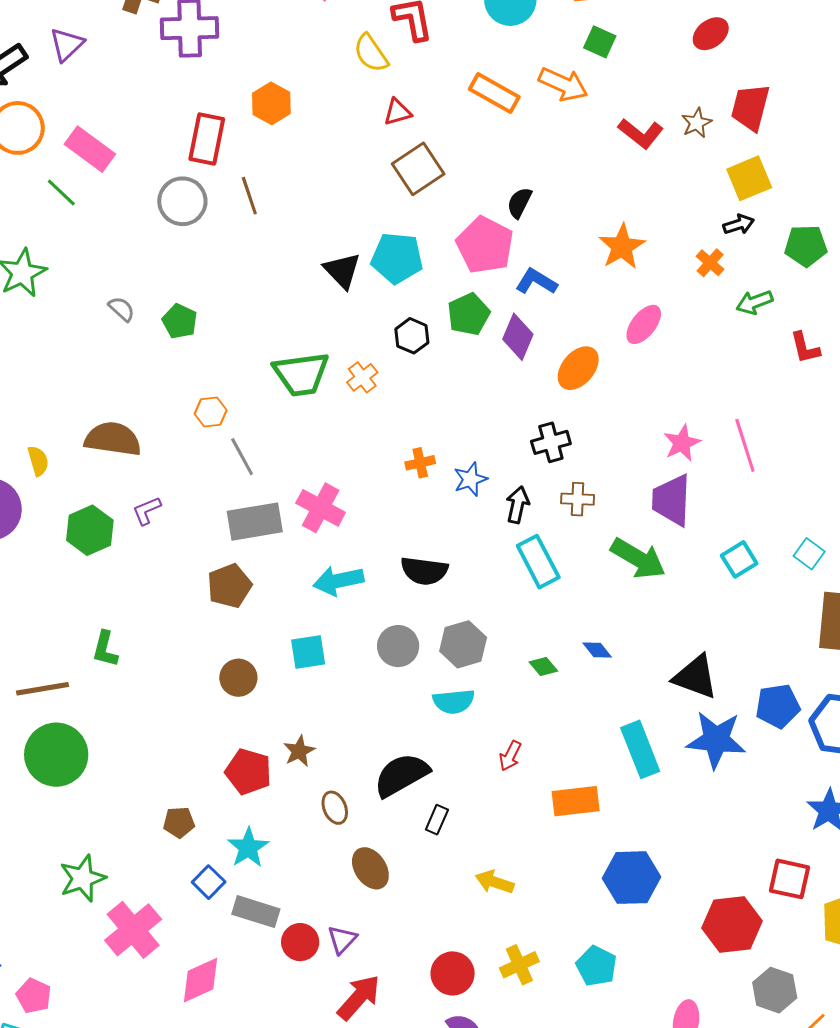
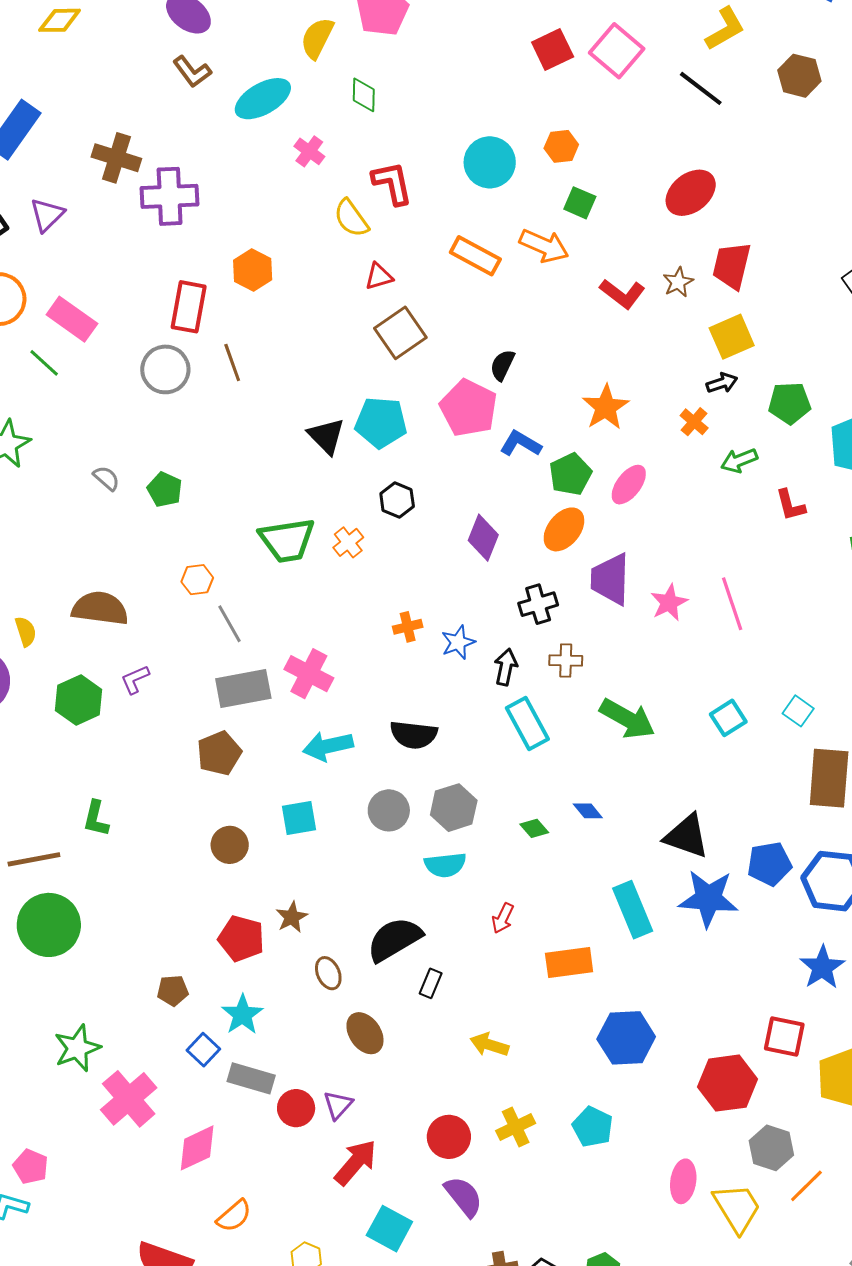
red ellipse: (711, 34) -> (691, 193), size x1.4
green pentagon: (469, 314) -> (570, 474), moved
purple diamond: (518, 337) -> (483, 538), moved
purple trapezoid: (672, 500) -> (610, 579), moved

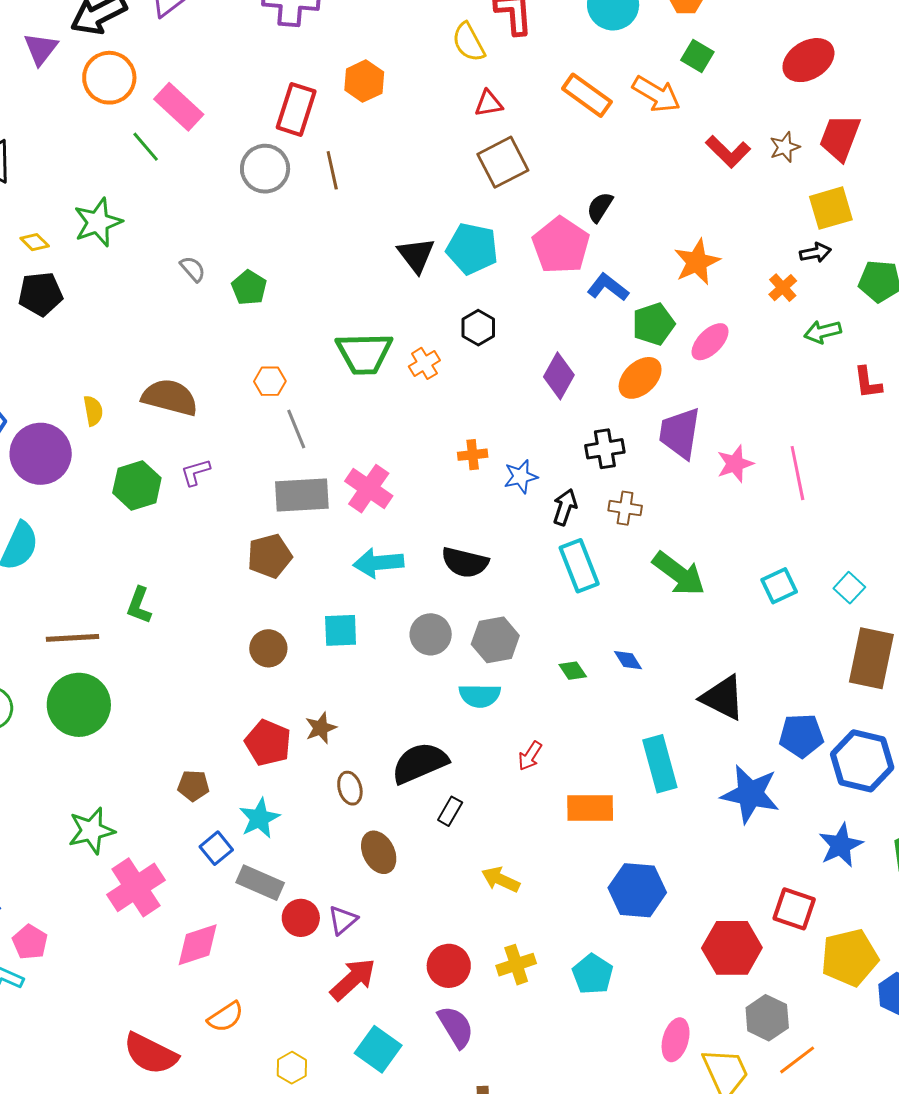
blue star: (708, 899) -> (750, 794), moved

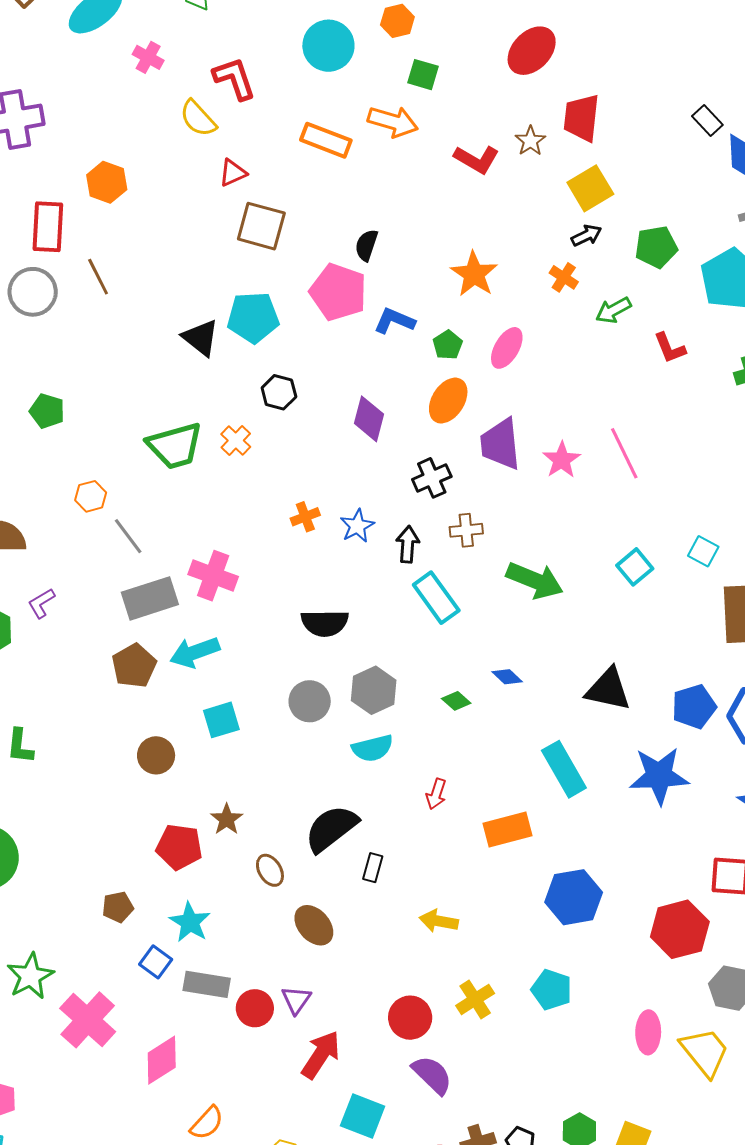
brown square: (503, 162) -> (261, 226), turned -33
green pentagon: (653, 324) -> (448, 345), size x0.7
cyan arrow: (378, 563) -> (195, 652), moved

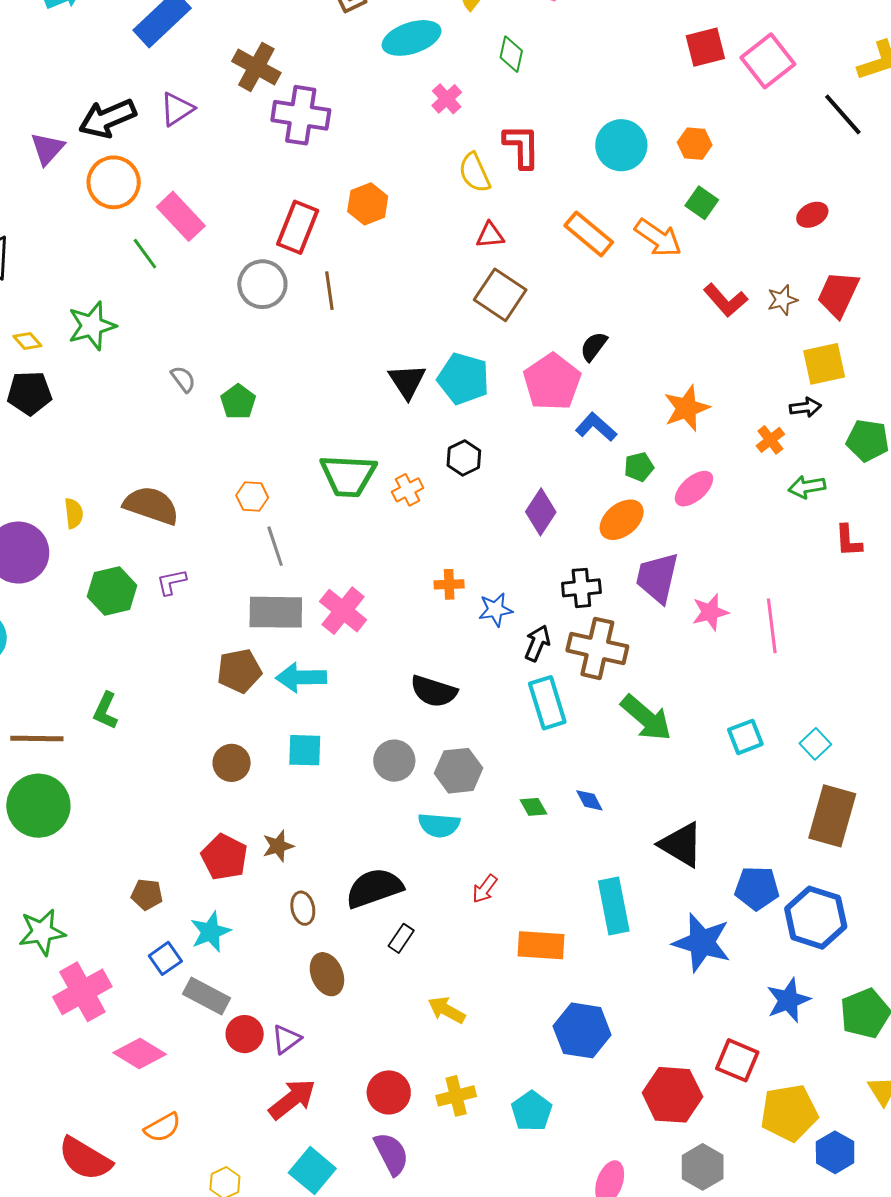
red ellipse: (532, 51) -> (812, 215), size x0.6
brown cross: (466, 530) -> (597, 648), size x1.8
pink diamond: (162, 1060) -> (140, 1054), turned 45

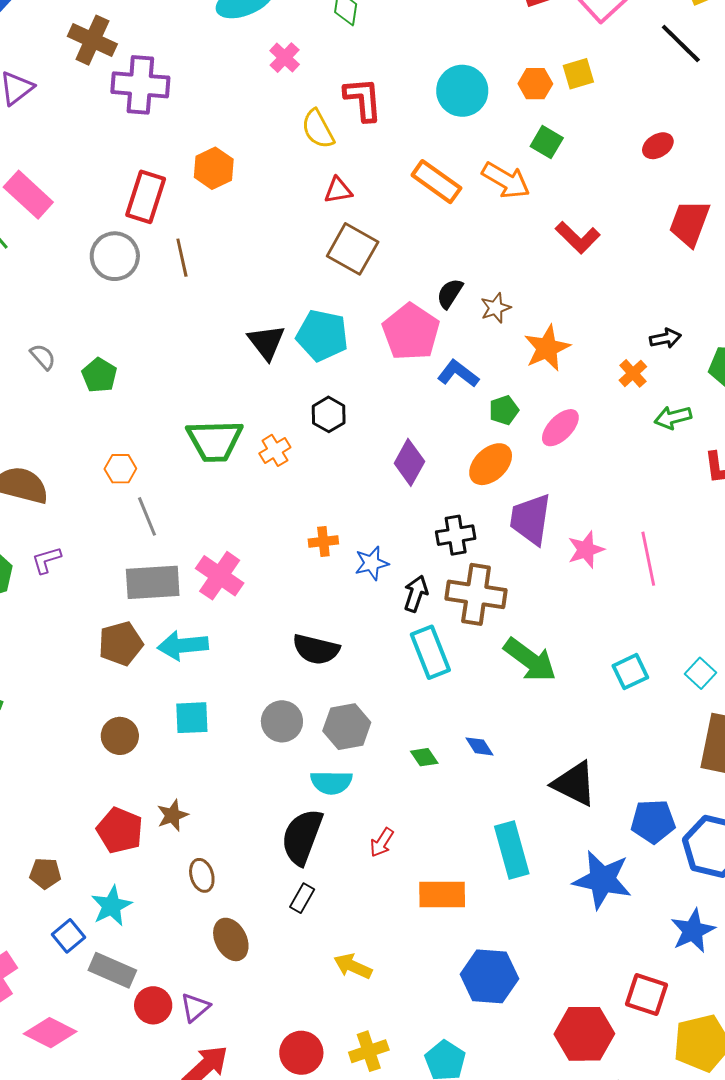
brown star: (782, 300) -> (496, 308), moved
yellow square: (824, 364) -> (578, 74), moved, size x0.7
black semicircle: (374, 888) -> (302, 837), moved, turned -46

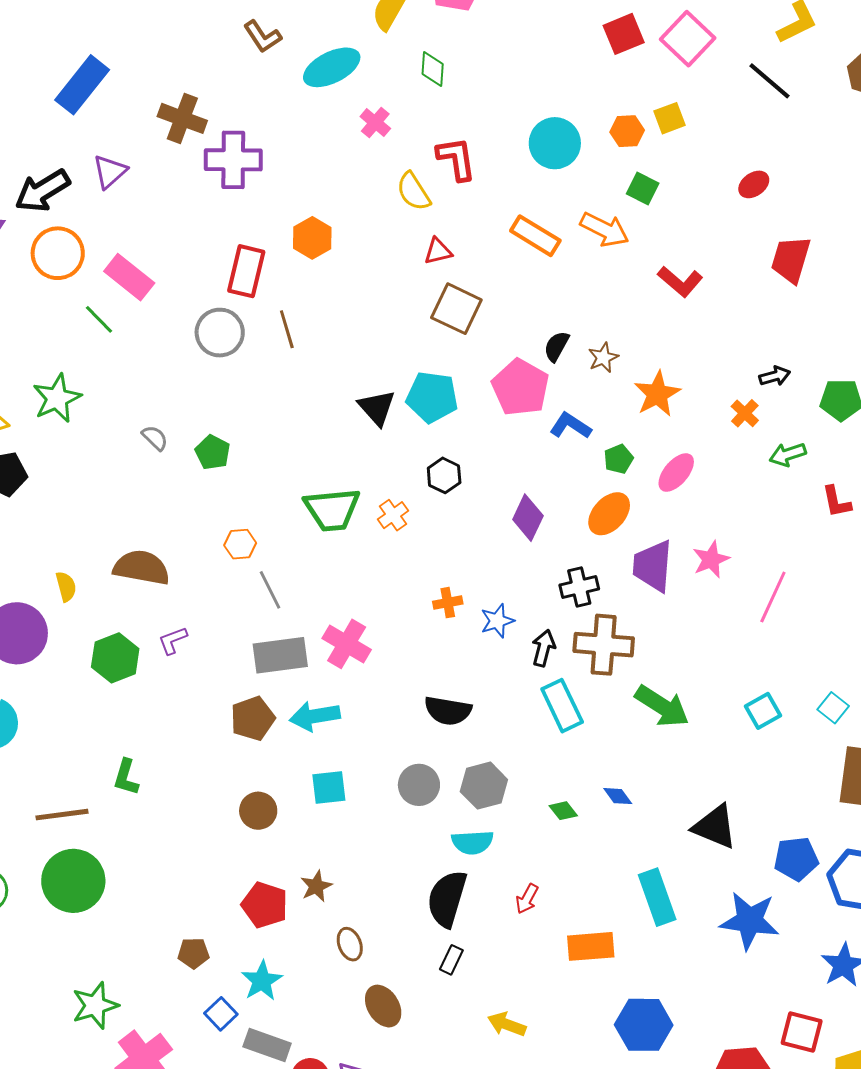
pink star: (586, 550) -> (711, 559), moved
pink line: (648, 559) -> (773, 597), turned 40

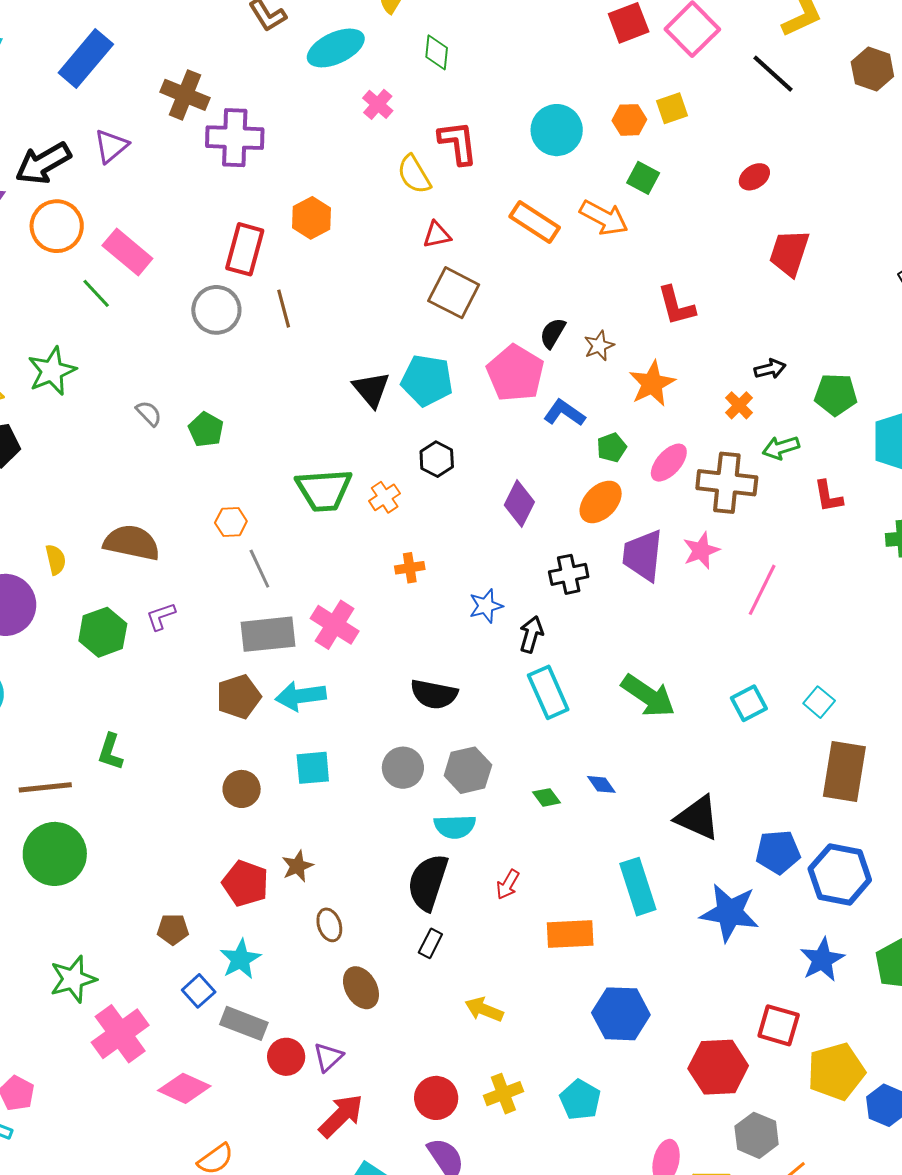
red L-shape: (680, 282) -> (676, 306), moved, turned 33
orange cross: (448, 603) -> (410, 568), moved
brown cross: (604, 645) -> (727, 483), moved

